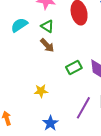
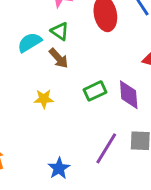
cyan semicircle: (19, 25) -> (30, 42), moved
yellow star: (41, 91) -> (44, 99), moved

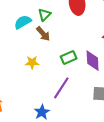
green triangle: (60, 31) -> (44, 15), turned 40
purple line: (106, 148) -> (61, 88), moved

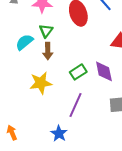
brown arrow: (43, 34) -> (48, 51), turned 49
yellow star: (32, 62) -> (41, 83), size x1.5

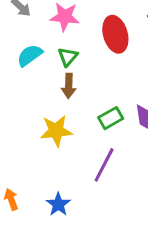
cyan semicircle: (24, 42) -> (30, 55), moved
blue star: (59, 134) -> (58, 204), moved

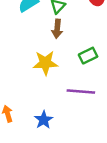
purple line: (104, 165) -> (81, 91), turned 64

